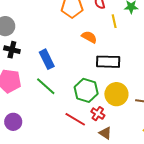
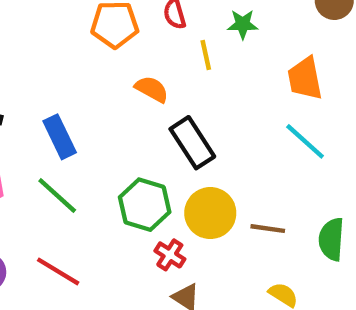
black rectangle: (108, 62) -> (192, 143), turned 55
red line: (75, 119) -> (58, 271), moved

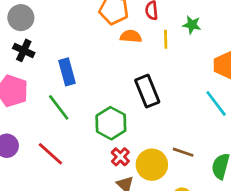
orange semicircle: (152, 89) -> (131, 36), moved, turned -35
yellow circle: (210, 213) -> (152, 165), moved

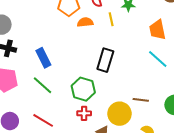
black rectangle: (147, 91) -> (105, 60), turned 50
red cross: (120, 157) -> (84, 113), moved, turned -32

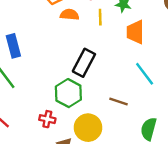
orange trapezoid: (158, 30) -> (135, 32), moved
green hexagon: (83, 89) -> (68, 93), moved
brown line: (141, 100) -> (119, 102), moved

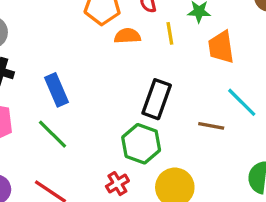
brown line: (119, 102) -> (211, 126), moved
red cross: (47, 119) -> (117, 184), turned -35

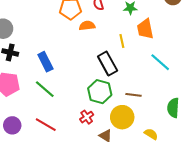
yellow line: (170, 33) -> (122, 41), moved
black rectangle: (157, 99) -> (108, 64), turned -45
brown line: (211, 126) -> (134, 95), moved

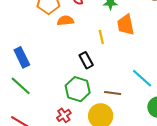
cyan line: (160, 62) -> (142, 78), moved
black rectangle: (108, 64) -> (86, 60), size x0.7

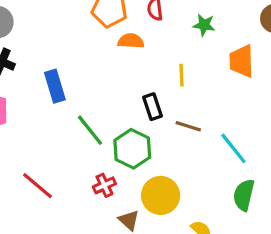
orange trapezoid: (126, 25) -> (242, 61), moved
green line: (21, 86) -> (90, 130), moved
brown line: (113, 93) -> (188, 126), moved

